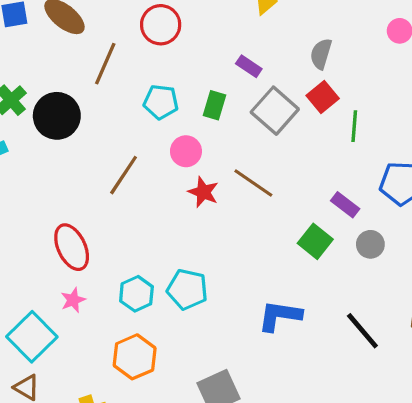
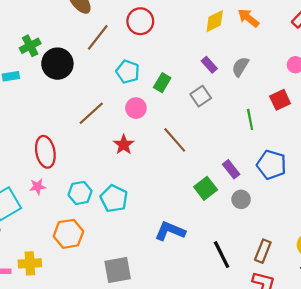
purple rectangle: (249, 66) -> (209, 65), moved
red square: (323, 97) -> (280, 100), moved
gray square: (275, 111) -> (201, 96), size x0.7
green line: (354, 126) -> (250, 119), turned -30
red star: (203, 192) -> (124, 145), moved

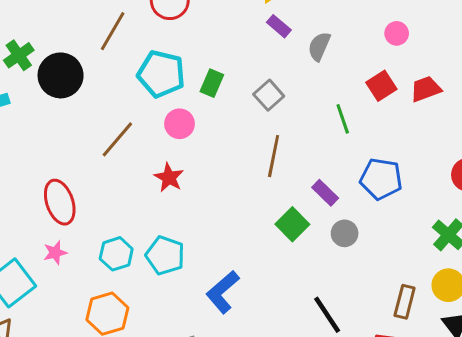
purple rectangle: (209, 65) -> (279, 26), moved
cyan pentagon: (128, 72) -> (161, 74), size x1.4
brown line: (175, 140) -> (274, 156), moved, turned 60
blue L-shape: (170, 231) -> (223, 292), moved, turned -56
brown rectangle: (263, 251) -> (405, 302), moved

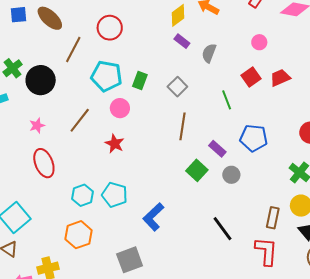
pink star: (55, 253) -> (37, 126), moved

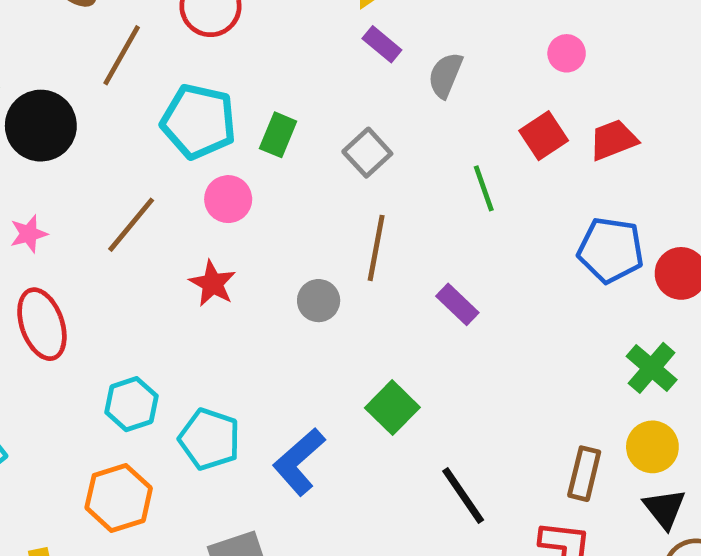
blue pentagon: (254, 138) -> (611, 250), moved
green square: (197, 170) -> (392, 408), moved
gray circle: (231, 175) -> (319, 301), moved
cyan pentagon: (115, 195) -> (209, 439), moved

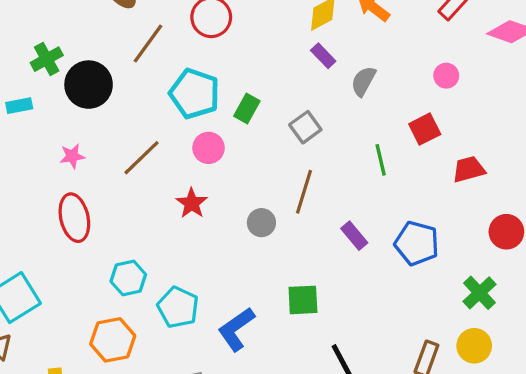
red trapezoid: (613, 140) -> (469, 169), moved
blue pentagon: (611, 250) -> (417, 243), moved
green square: (392, 408) -> (303, 300), turned 36

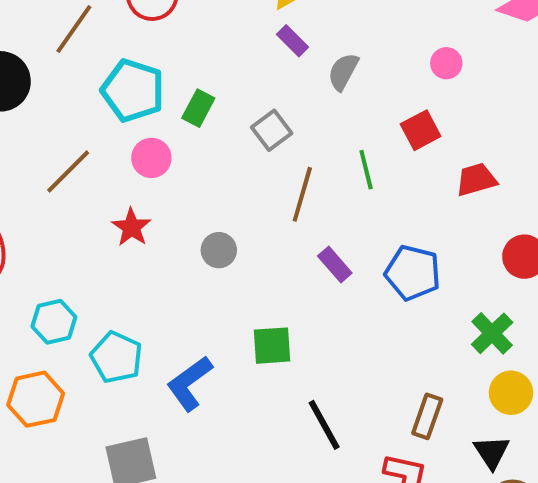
brown line: (304, 192) -> (302, 194), moved
yellow circle: (474, 346) -> (511, 393), moved

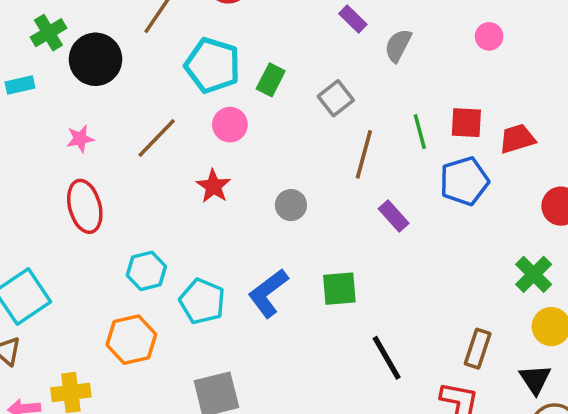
red square: (421, 130) -> (466, 123), moved, turned 32
blue pentagon: (413, 273) -> (464, 181), moved, turned -30
blue L-shape: (189, 383) -> (268, 293), moved

